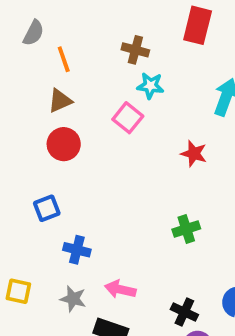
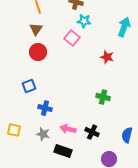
brown triangle: (60, 101) -> (36, 29), turned -32
green cross: (186, 229) -> (103, 97), turned 32
black cross: (184, 312) -> (92, 132), moved

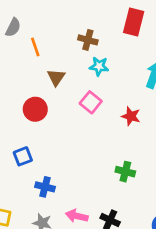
brown triangle: (36, 29) -> (56, 77), moved
pink square: (72, 38) -> (91, 102), moved

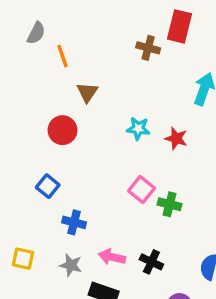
brown cross: (88, 40) -> (148, 48), moved
cyan star: (99, 66) -> (138, 129), moved
pink square: (91, 102) -> (142, 189), moved
blue square: (23, 156) -> (48, 186), turned -30

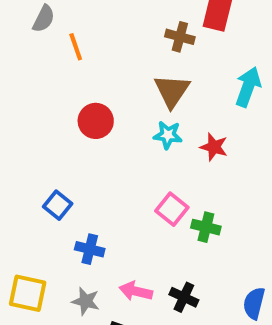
brown triangle: (87, 92) -> (172, 91), moved, size x1.4
red circle: (63, 130) -> (96, 121), moved
yellow square: (23, 259) -> (28, 293), size x1.4

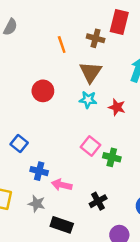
orange line: (76, 47) -> (62, 45), moved
pink arrow: (136, 291) -> (62, 185), moved
black cross: (184, 297) -> (98, 201), turned 36

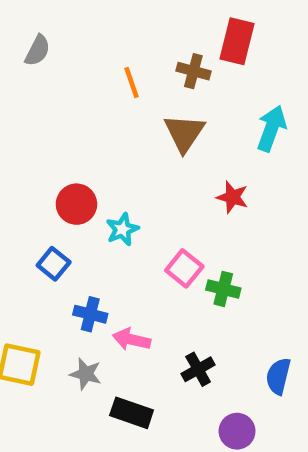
red circle: (43, 91) -> (76, 204), moved
cyan star: (88, 100) -> (122, 229), moved, turned -30

